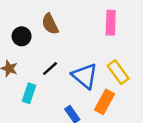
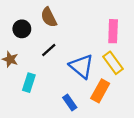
pink rectangle: (111, 23) -> (113, 31), moved
black line: (50, 68) -> (49, 50), moved

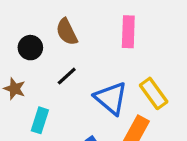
pink rectangle: (113, 31) -> (128, 32), moved

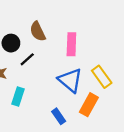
pink rectangle: (128, 32) -> (71, 44), moved
black line: (67, 76) -> (27, 59), moved

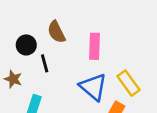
black line: (27, 59) -> (45, 63), turned -63

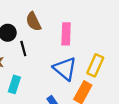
yellow rectangle: (129, 83) -> (95, 65), turned 60

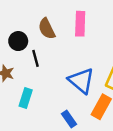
pink rectangle: (66, 34) -> (80, 24), moved

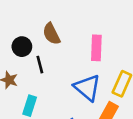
pink rectangle: (80, 24) -> (96, 48), moved

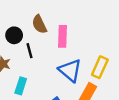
pink rectangle: (96, 48) -> (62, 36), moved

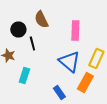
pink rectangle: (62, 36) -> (75, 30), moved

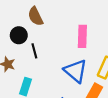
brown semicircle: (41, 20) -> (35, 16), moved

